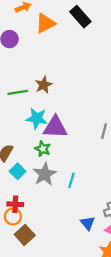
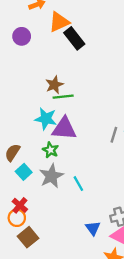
black rectangle: (80, 17) -> (74, 38), moved
green line: (18, 92) -> (63, 97), moved
cyan line: (71, 180) -> (78, 184), turned -49
red cross: (15, 204) -> (20, 205), turned 35

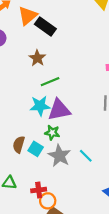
brown star: (54, 85) -> (37, 58), moved
cyan square: (24, 172) -> (36, 149), moved
red cross: (20, 205) -> (39, 190), turned -32
orange circle: (17, 218) -> (48, 201), moved

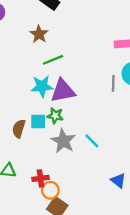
cyan square: (36, 149) -> (38, 121), moved, turned -32

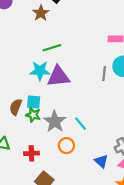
brown star: (39, 34) -> (41, 13), moved
green star: (55, 116) -> (33, 115), moved
orange circle: (50, 190) -> (66, 146), moved

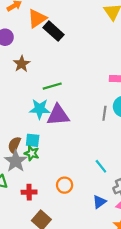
brown star: (41, 13) -> (22, 64), moved
gray star: (55, 121) -> (16, 161), moved
cyan line: (81, 124) -> (101, 166), moved
blue triangle: (101, 161) -> (99, 202), turned 40

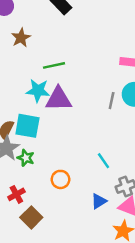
cyan square: (33, 140) -> (27, 126), size x1.5
green star: (32, 153) -> (26, 158), moved
red cross: (29, 192) -> (16, 194), moved, turned -32

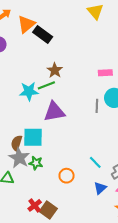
brown star: (21, 38) -> (55, 70), moved
cyan star: (38, 91) -> (29, 91), moved
cyan line: (103, 161) -> (95, 162), moved
red cross: (16, 194) -> (35, 205), moved

